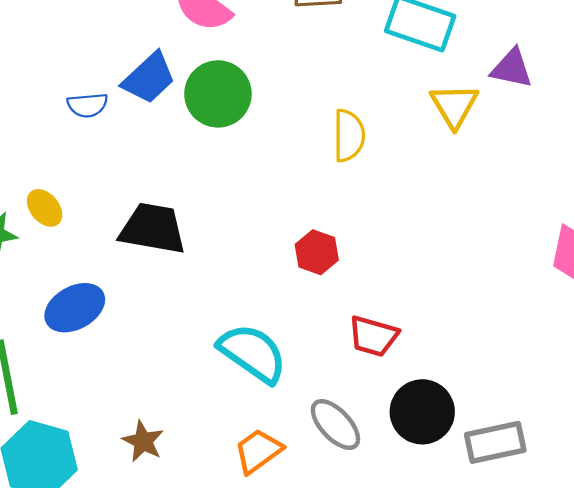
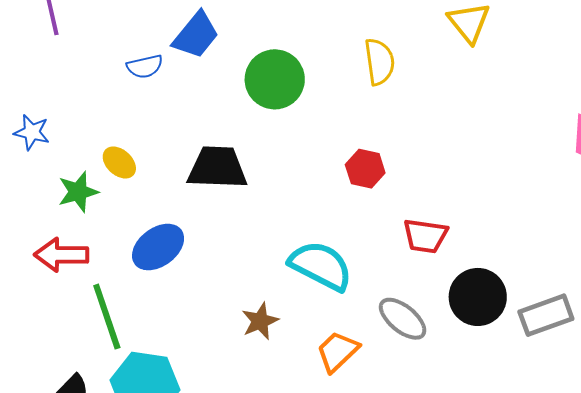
green circle: (218, 94) -> (275, 79), moved
brown star: (143, 441) -> (260, 321), moved, turned 30

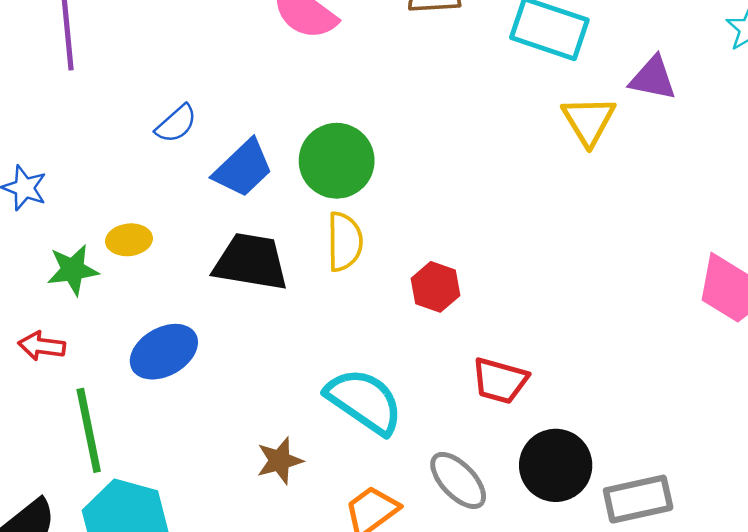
blue trapezoid: (196, 35) -> (243, 168), moved
yellow semicircle: (379, 62) -> (345, 242), moved
blue semicircle: (145, 66) -> (176, 124), turned -36
yellow ellipse: (119, 163) -> (129, 240), turned -56
red arrow: (61, 255) -> (42, 346), size x0.7

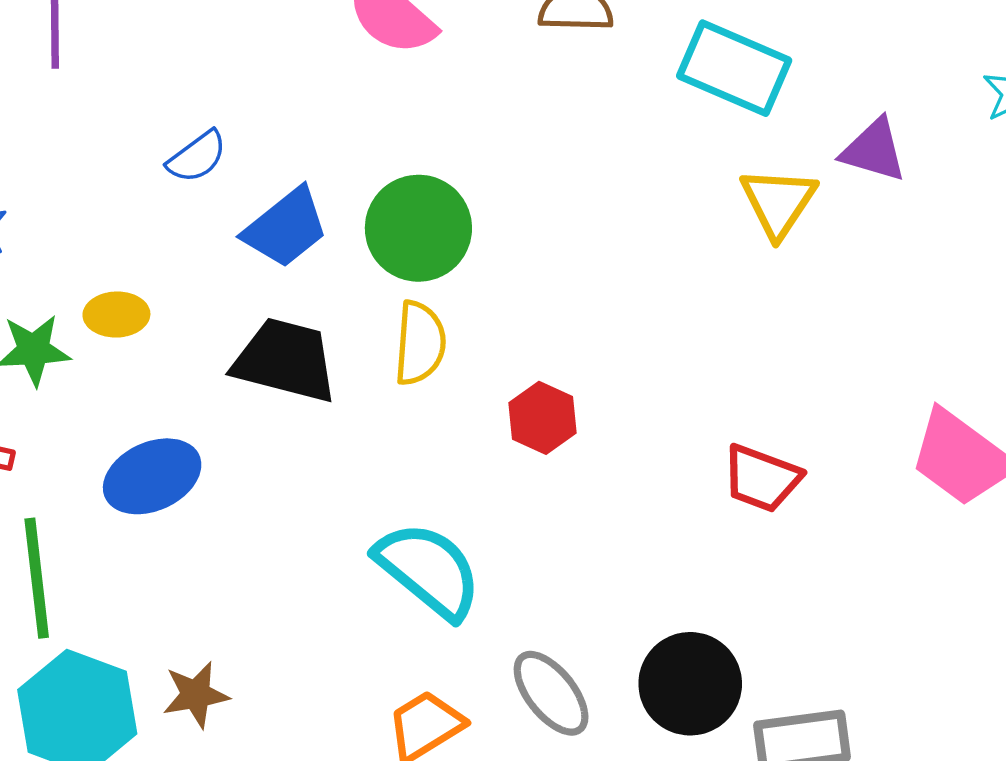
red trapezoid: (500, 381) -> (762, 478), moved
brown star: (280, 461) -> (196, 695), moved

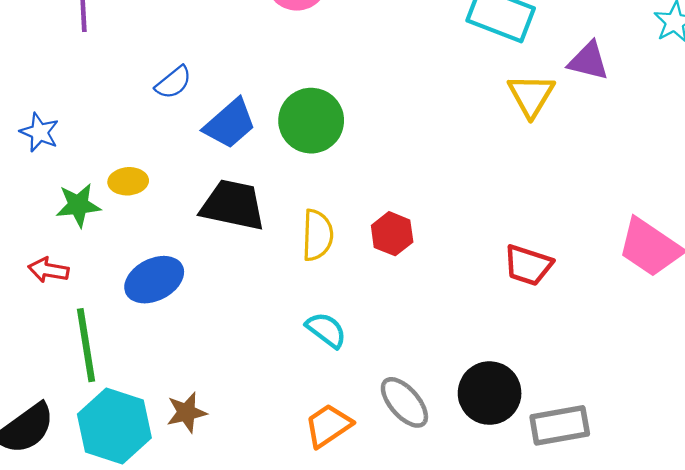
yellow semicircle: (420, 343) -> (317, 235), moved
cyan semicircle: (429, 570) -> (326, 330), size x0.6

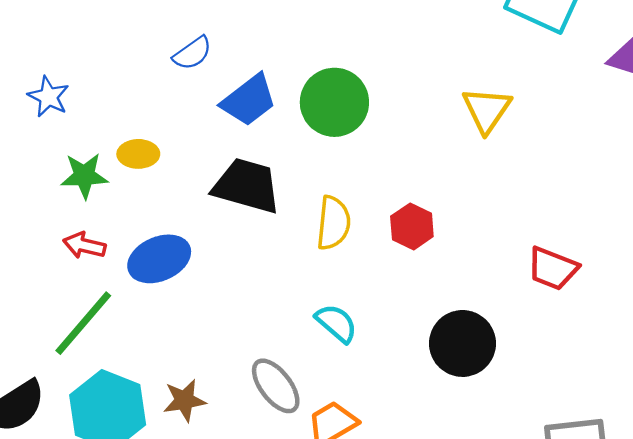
yellow triangle: (531, 95) -> (487, 110), moved
red arrow: (48, 270) -> (84, 245), moved
green line: (86, 345) -> (83, 323), turned 46
black circle: (490, 393) -> (463, 343), moved
gray ellipse: (404, 402) -> (276, 386), moved

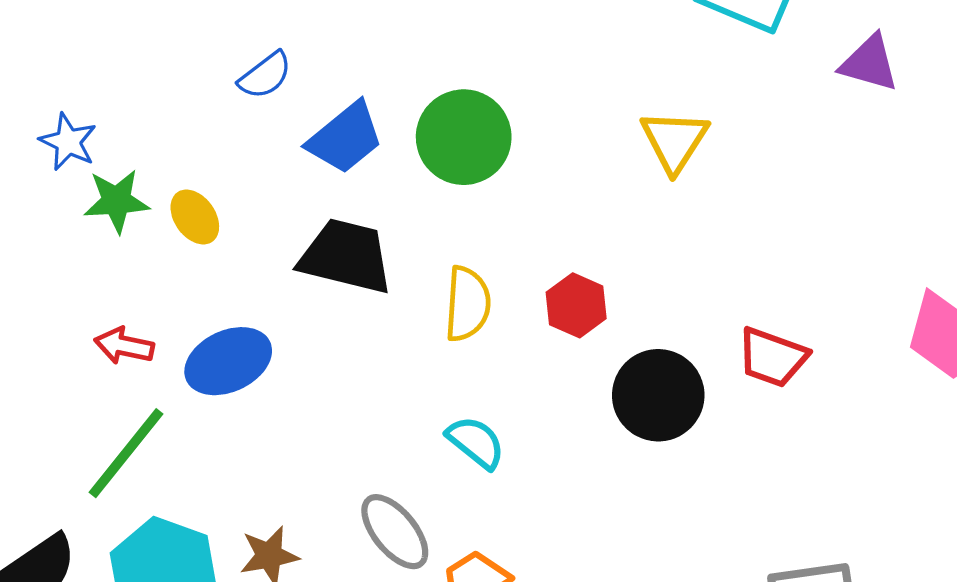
yellow ellipse: (138, 154) -> (195, 217), turned 57
green star: (84, 176) -> (116, 201), moved
black circle: (463, 343) -> (658, 395), moved

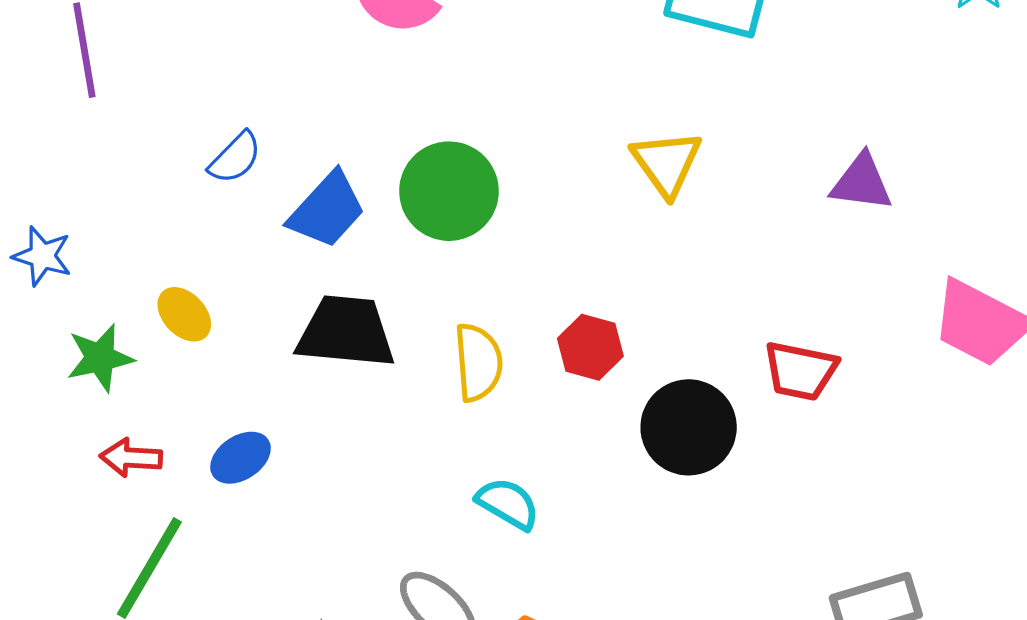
purple triangle: (869, 63) -> (862, 182), moved
green star: (116, 201) -> (100, 358), moved
blue ellipse: (228, 361) -> (240, 458), size x0.7

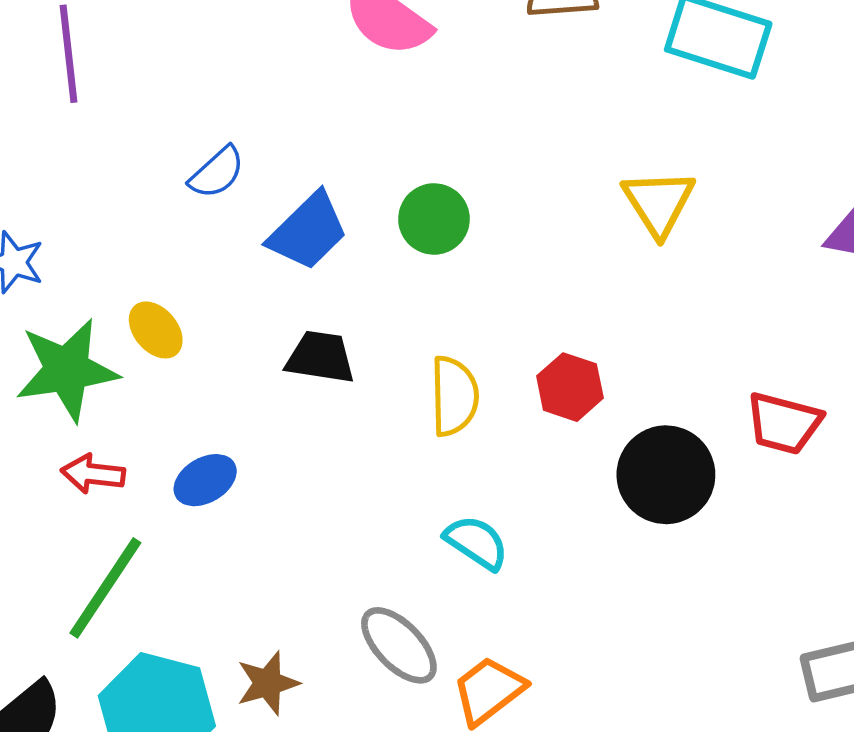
green circle: (449, 191) -> (434, 219), size x0.7
black trapezoid: (346, 332) -> (320, 357), size x0.7
green star: (100, 358) -> (67, 370), size x1.5

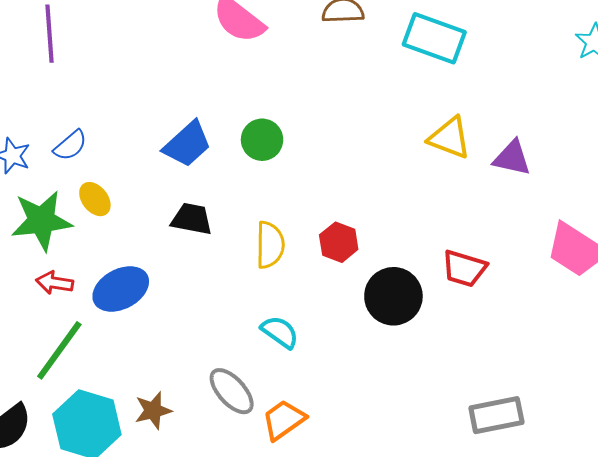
blue semicircle: (217, 173) -> (70, 145), moved
yellow triangle: (659, 203) -> (450, 138), moved, turned -39
blue ellipse: (205, 480) -> (121, 289), size x1.5

